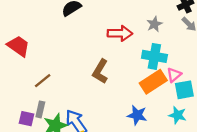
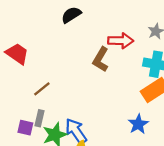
brown L-shape: (100, 71) -> (101, 59), moved
blue star: (137, 115) -> (138, 124), turned 30

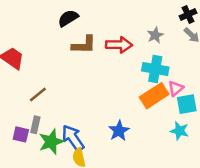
brown L-shape: (101, 59) -> (84, 45), moved, turned -120
blue star: (138, 124) -> (119, 131), moved

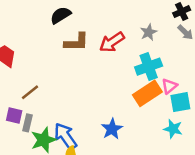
red arrow: (119, 45) -> (112, 42), turned 145
cyan cross: (155, 69) -> (149, 67), turned -30
purple square: (21, 134) -> (14, 115), moved

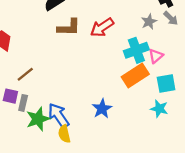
gray star: (149, 32) -> (149, 22), moved
pink triangle: (169, 86) -> (156, 56), moved

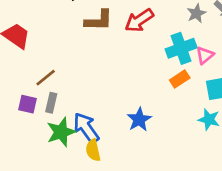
orange rectangle: (135, 75) -> (180, 79), size x0.6
gray rectangle: (23, 103) -> (51, 103), moved

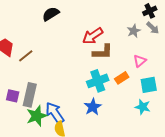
brown L-shape: (99, 20) -> (103, 52), moved
cyan cross: (181, 48) -> (98, 81), moved
brown line: (46, 78) -> (26, 56), moved
gray rectangle: (51, 103) -> (30, 95), size x1.6

